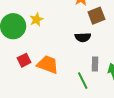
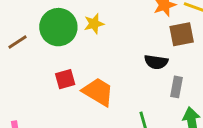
gray rectangle: (95, 64) -> (177, 87), moved

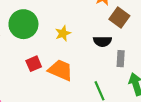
yellow star: (94, 24) -> (63, 33), moved
brown square: (182, 34) -> (119, 17), turned -36

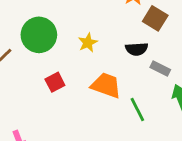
gray rectangle: (121, 59) -> (160, 68), turned -63
orange trapezoid: (60, 70) -> (106, 85), moved

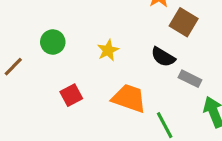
green circle: (39, 35) -> (53, 42), size x0.6
black semicircle: (137, 49) -> (163, 57), turned 35

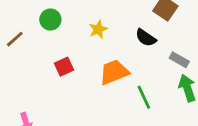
gray rectangle: (190, 79) -> (179, 60), moved
orange trapezoid: (129, 98) -> (114, 72), turned -44

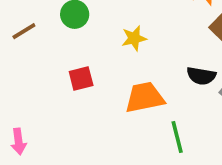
black semicircle: (146, 38) -> (201, 76), moved, turned -35

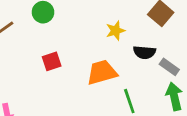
yellow star: (134, 38) -> (115, 31), moved

